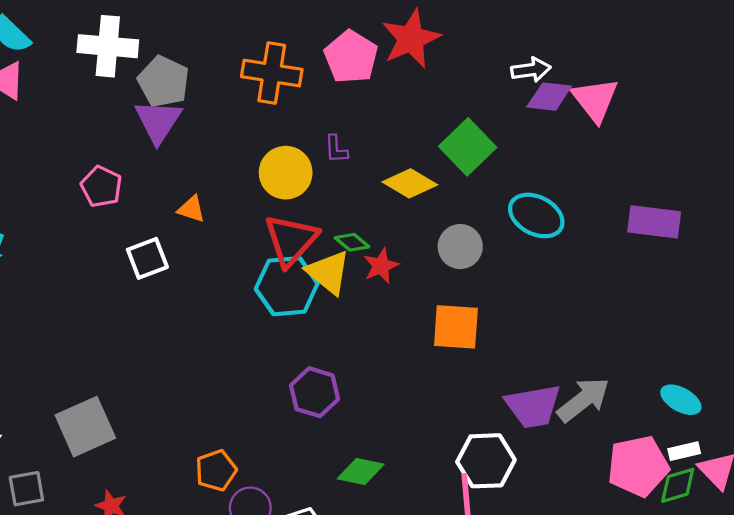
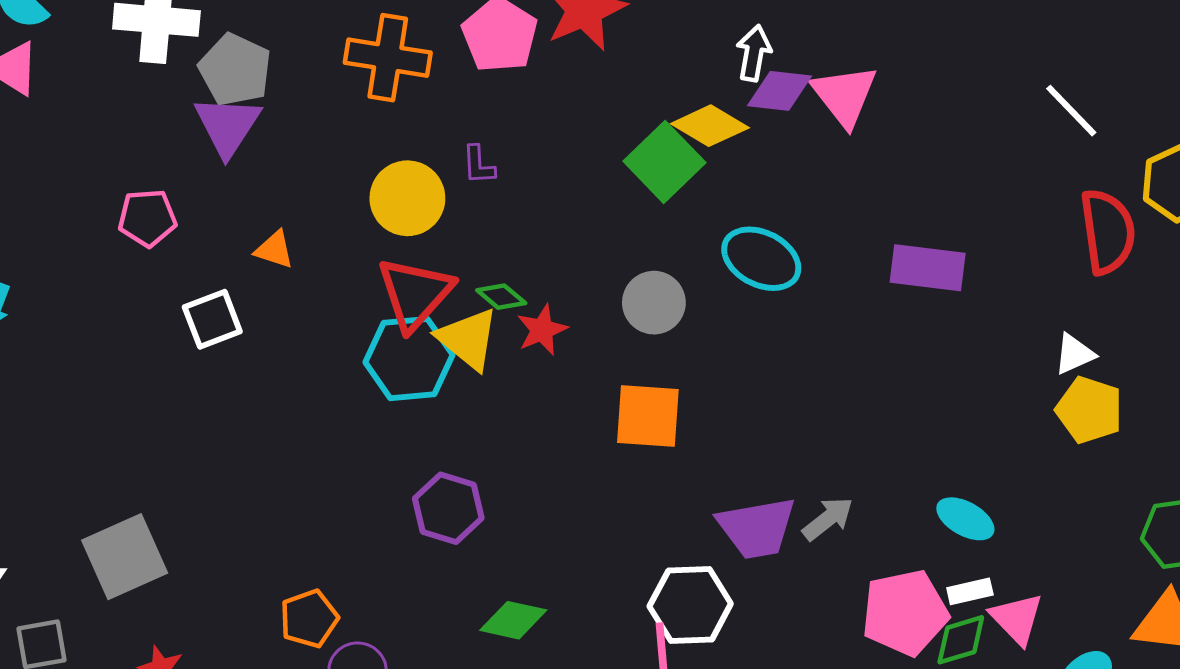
white arrow: (531, 70) -> (754, 53), turned -72
yellow diamond: (410, 183) -> (710, 126), moved
pink pentagon: (101, 187) -> (147, 218), turned -30
gray arrow: (583, 400) -> (828, 519), size x0.7

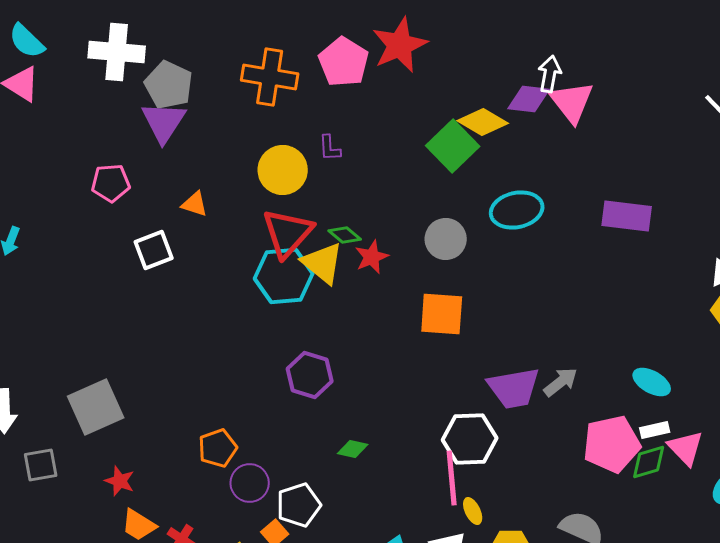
white arrow: (754, 53) -> (550, 74), moved
cyan ellipse: (761, 259) -> (517, 210), turned -39
green diamond: (513, 620) -> (353, 449), size x0.7

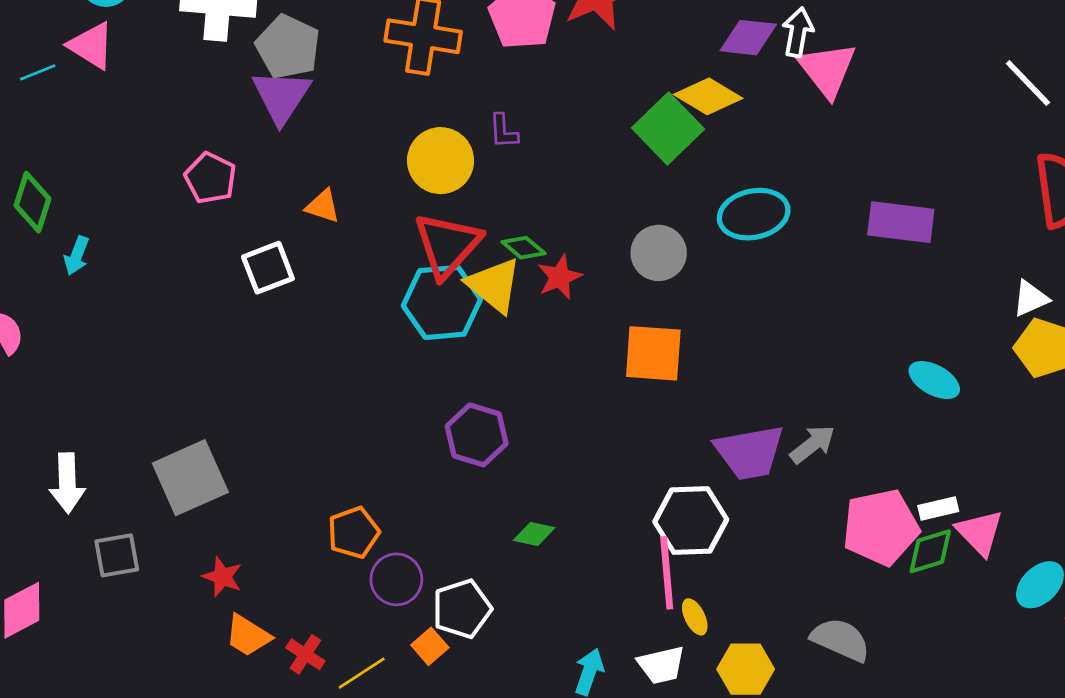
purple diamond: (529, 99) -> (748, 38), moved
pink pentagon: (111, 183) -> (210, 178), turned 30
cyan ellipse: (652, 382) -> (934, 380), moved

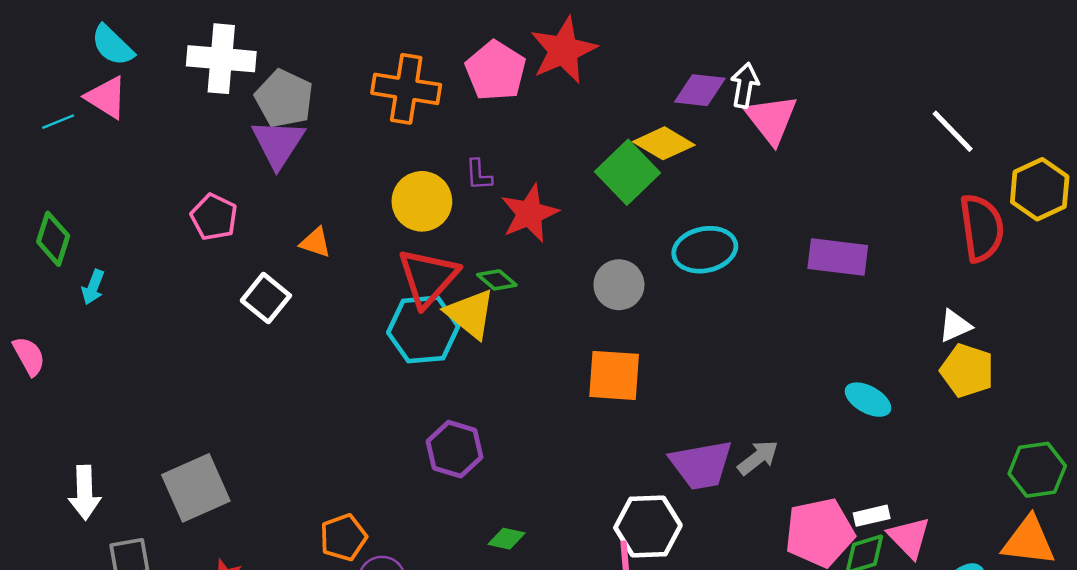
white square: (268, 268) -> (266, 298), turned -30
red star: (560, 277) -> (529, 213), moved, size x1.4

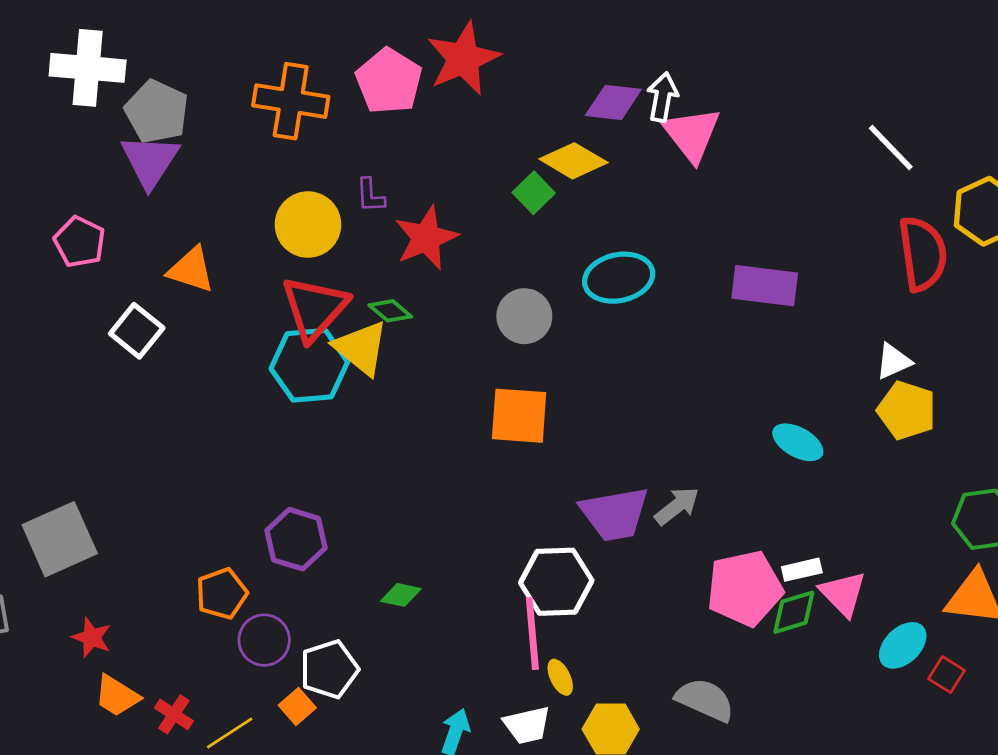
green square: (627, 172) -> (534, 193), size x0.6
orange triangle: (316, 242) -> (191, 270), size x1.4
purple hexagon: (455, 449) -> (296, 539), moved

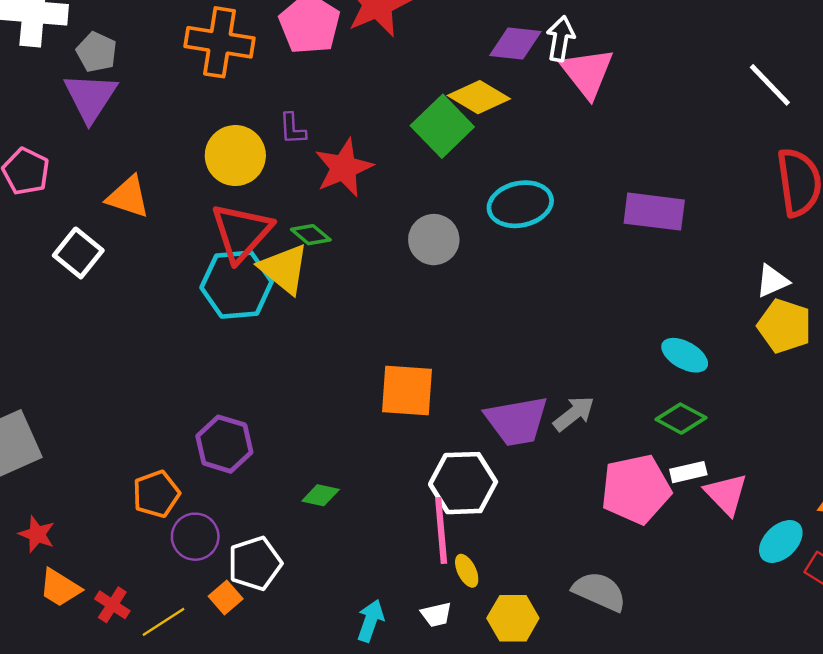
gray pentagon: (157, 112) -> (97, 52), size x0.7
green square: (534, 193) -> (442, 126), size x1.6
orange square: (519, 416) -> (407, 391), moved
green diamond: (794, 612) -> (681, 419), moved, turned 45
white trapezoid: (527, 725) -> (436, 615), size x0.7

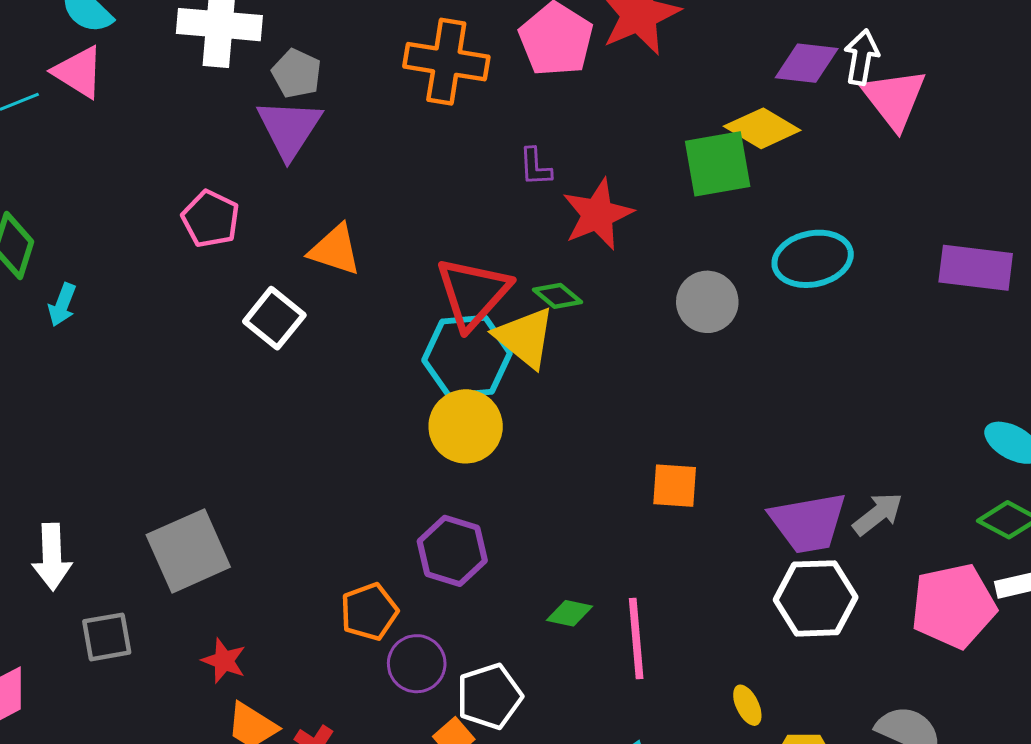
green square: (442, 126) -> (718, 164), turned 34
yellow circle: (235, 156) -> (466, 426), moved
orange square: (407, 391) -> (675, 486), size x0.7
white hexagon: (463, 483) -> (816, 598), moved
pink line: (441, 531) -> (636, 638), moved

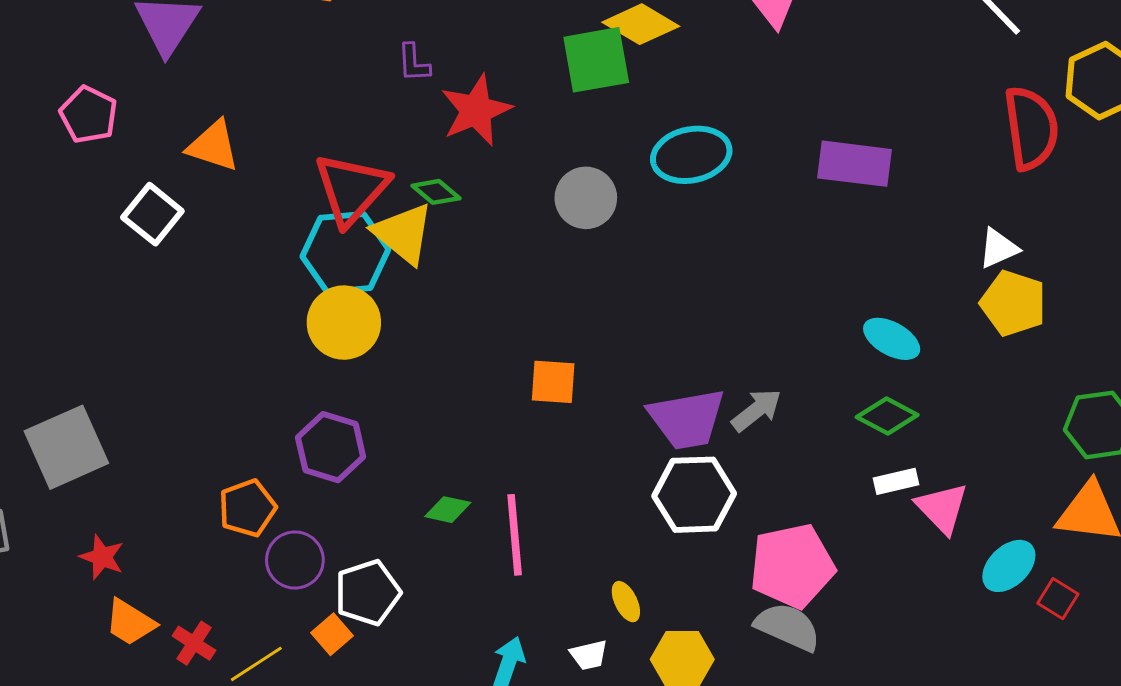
pink pentagon: (953, 606) -> (792, 566), moved

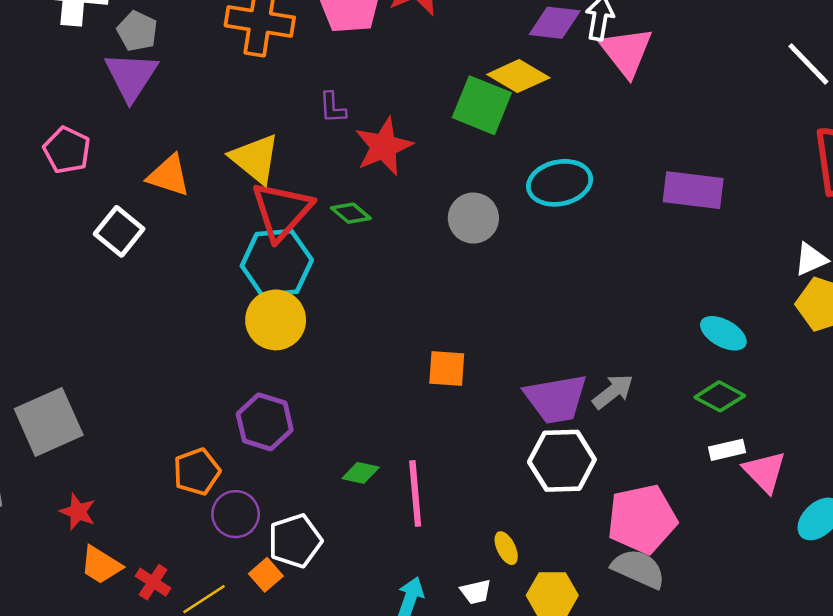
green square: (596, 60) -> (482, 105), turned 32
yellow triangle: (403, 233) -> (255, 159), moved

